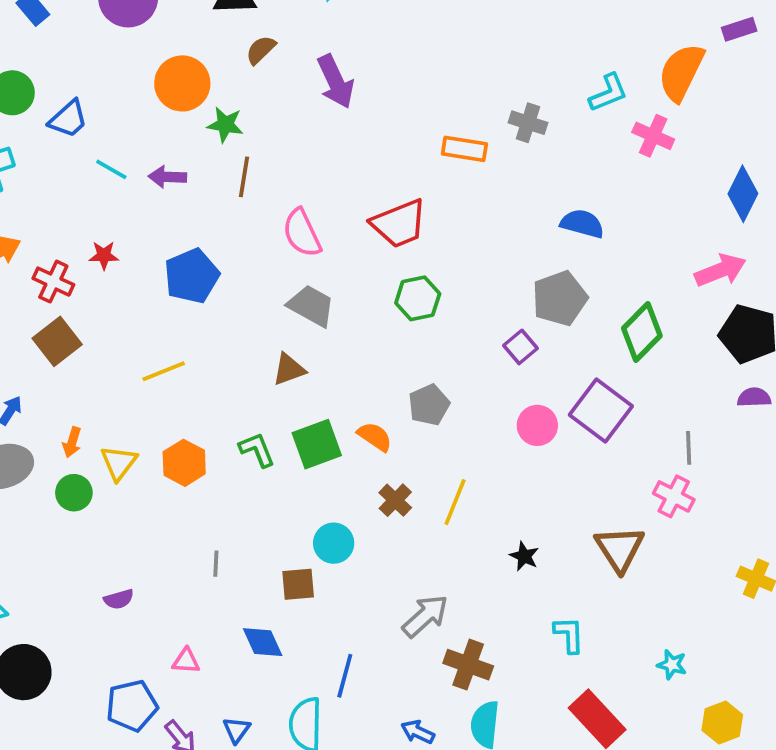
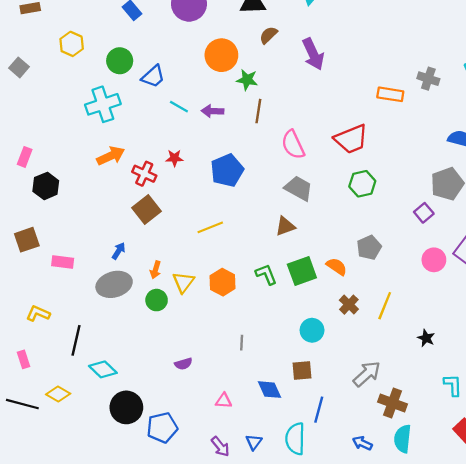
brown square: (298, 584) -> (302, 371), moved
blue pentagon: (132, 706) -> (162, 428), moved

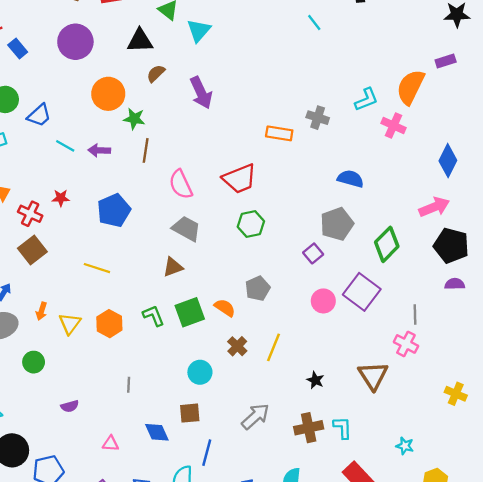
yellow line: (210, 227) -> (97, 268), turned 40
green circle: (157, 300) -> (34, 362), moved
brown cross: (393, 403) -> (309, 428), moved, turned -32

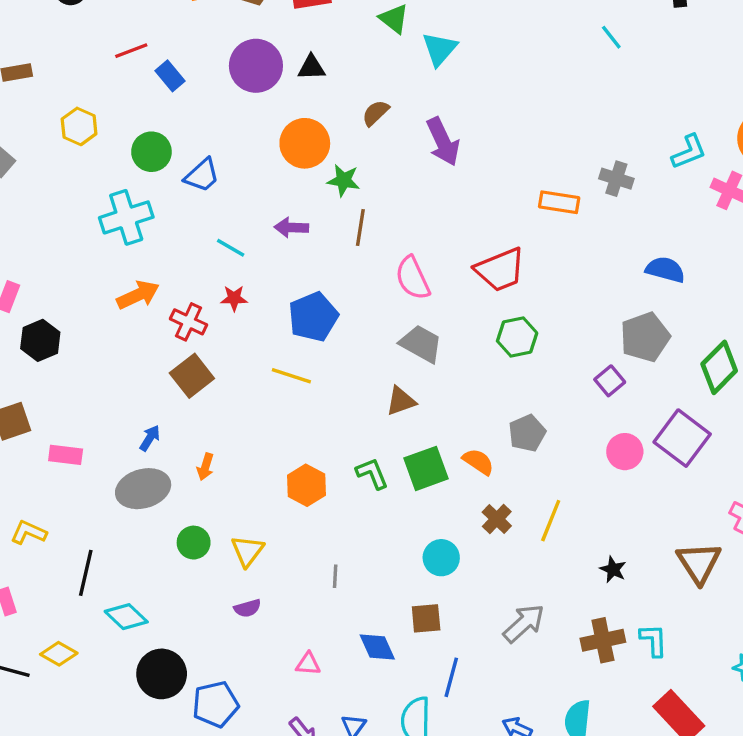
black triangle: (140, 41) -> (312, 67), moved, size x0.7
cyan line: (65, 146) -> (231, 248), moved
yellow line: (97, 268) -> (291, 376), moved
yellow triangle: (70, 324) -> (247, 551), moved

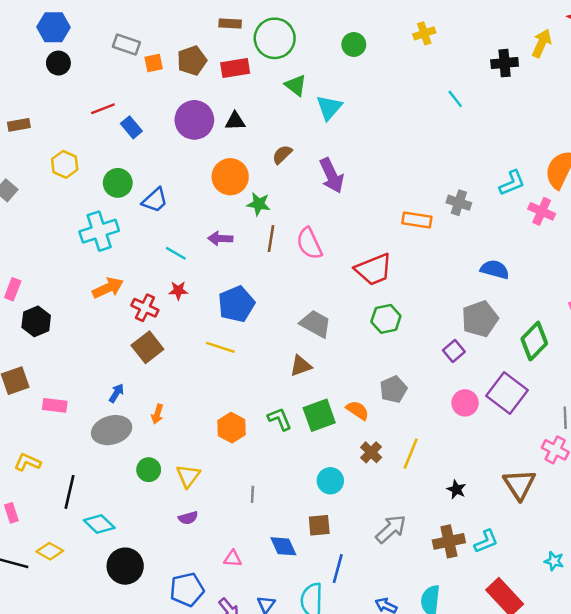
pink semicircle: (413, 278) -> (309, 243), moved
cyan L-shape: (653, 640) -> (486, 541), turned 70
blue pentagon: (215, 704) -> (187, 590), moved

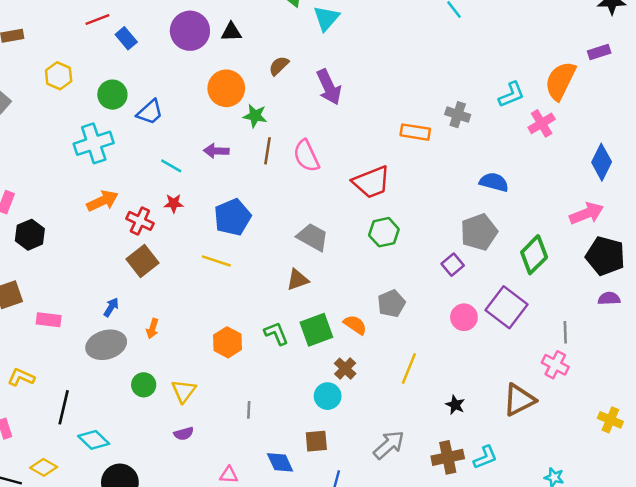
pink cross: (542, 211) -> (542, 123), turned 35
brown cross: (371, 452) -> (345, 369), moved
brown triangle: (519, 484) -> (519, 400), turned 36

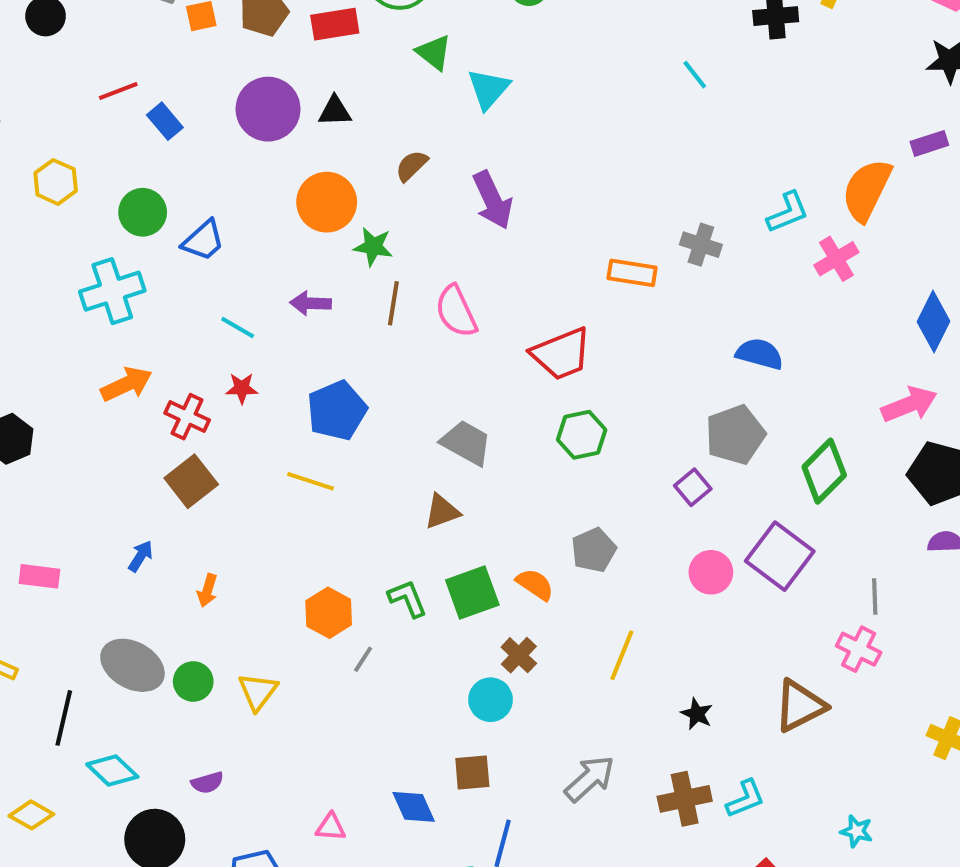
gray ellipse: (106, 345) -> (132, 665), moved, turned 45
gray line: (249, 410) -> (363, 659), moved, turned 30
purple semicircle: (184, 434) -> (207, 783), moved

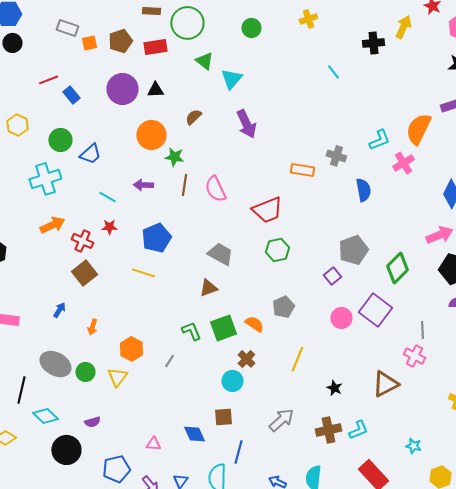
purple arrow: (493, 200) -> (246, 124), moved
blue semicircle: (760, 354) -> (363, 190), moved, turned 65
orange hexagon: (329, 613) -> (131, 349), moved

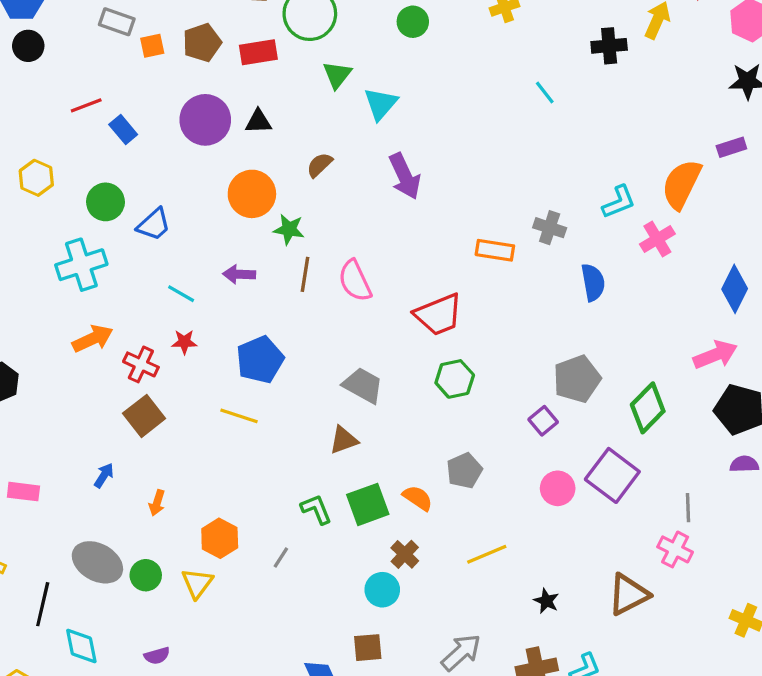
green triangle: (204, 61) -> (337, 75), turned 30
yellow line: (297, 359) -> (487, 554), turned 45
cyan diamond: (45, 416) -> (81, 646), turned 35

